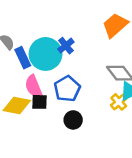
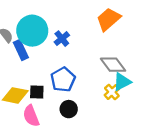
cyan circle: (46, 54) -> (32, 31), moved
pink semicircle: (34, 86) -> (31, 116), moved

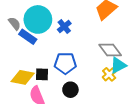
blue rectangle: (21, 50) -> (28, 37), turned -30
blue pentagon: (63, 80) -> (65, 63), turned 30

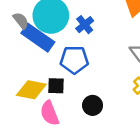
blue rectangle: (28, 37) -> (38, 38), size x1.4
blue pentagon: (65, 63) -> (74, 60), moved

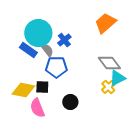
gray semicircle: (21, 21) -> (47, 50), moved
blue rectangle: (38, 38) -> (28, 50), size x0.7

